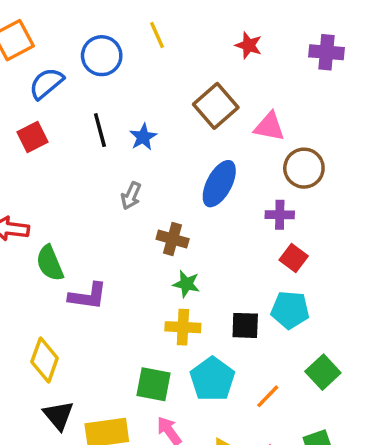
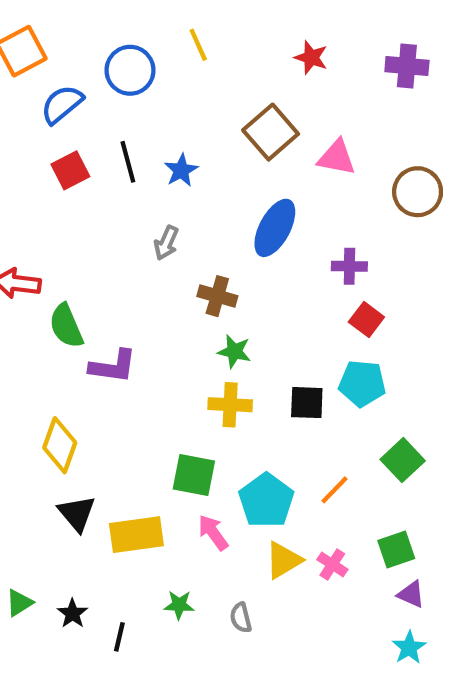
red square: (32, 137) -> (70, 170), moved
brown circle: (304, 168) -> (418, 192), moved
cyan pentagon: (212, 379) -> (266, 501), moved

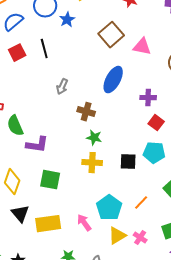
blue star: (181, 170) -> (67, 20), moved
green square: (194, 475) -> (50, 180), moved

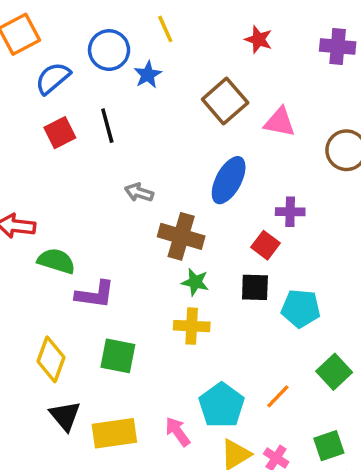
gray arrow: (62, 87) -> (139, 192), turned 84
brown cross: (86, 112) -> (181, 236), size x1.4
red square: (156, 123) -> (266, 245), moved
green semicircle: (15, 126) -> (56, 261), turned 130
black square: (128, 162) -> (255, 287), moved

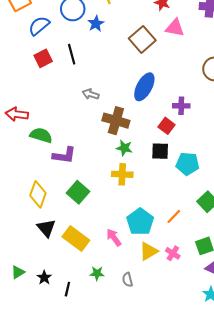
pink triangle: (280, 122) -> (175, 28), moved
green square: (118, 356) -> (78, 192), turned 30
yellow rectangle: (114, 433) -> (76, 239), turned 45

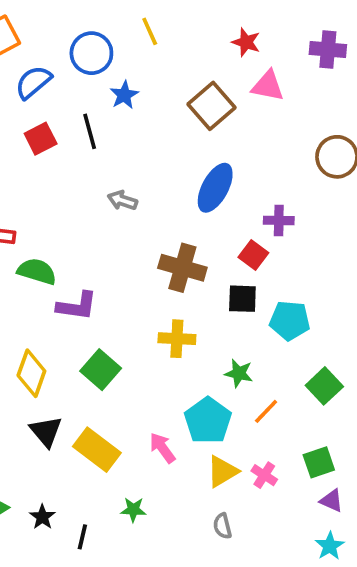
blue star: (96, 24) -> (124, 95), moved
brown cross: (116, 121) -> (182, 268), moved
green star: (124, 148) -> (239, 373), moved
gray semicircle: (127, 280) -> (222, 526), moved

